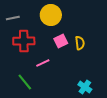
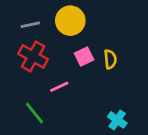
gray line: (13, 18) -> (30, 25), moved
red cross: (24, 41) -> (33, 56), turned 30

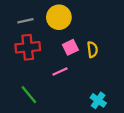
red cross: (33, 56) -> (28, 47), turned -35
pink line: (59, 87) -> (60, 72), moved

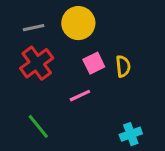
red cross: (28, 47) -> (37, 63), turned -30
cyan cross: (98, 100) -> (131, 134), turned 35

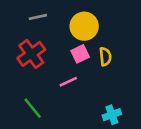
yellow circle: (78, 23) -> (84, 26), moved
gray line: (34, 28) -> (38, 17), moved

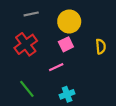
yellow semicircle: (105, 57) -> (101, 46), moved
cyan cross: (112, 115) -> (67, 94), moved

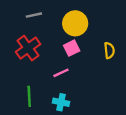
green line: (27, 89) -> (29, 96), turned 36
cyan cross: (67, 94) -> (61, 102), moved, turned 32

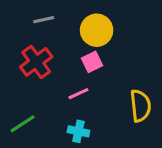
yellow semicircle: (109, 50) -> (140, 106), moved, size x1.5
green line: (29, 96) -> (23, 124), moved, turned 60

